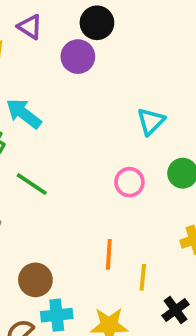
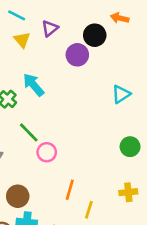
purple triangle: (30, 27) -> (50, 28), turned 36
cyan triangle: (151, 121) -> (121, 94), moved
pink circle: (129, 182) -> (47, 152), moved

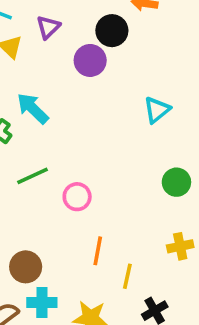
green line: (29, 132) -> (33, 176), turned -65
pink circle: (47, 152) -> (77, 197), moved

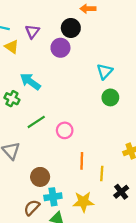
green circle: (176, 182) -> (110, 97), moved

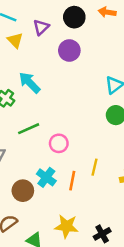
black circle: (71, 28) -> (74, 17), moved
yellow line: (102, 174) -> (94, 167), moved
black cross: (121, 192) -> (102, 234), moved
cyan cross: (53, 197) -> (46, 177), moved, turned 35

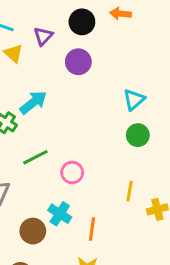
cyan arrow: (30, 83) -> (33, 102), turned 100
yellow line: (94, 167) -> (130, 191), moved
orange line: (72, 181) -> (92, 229), moved

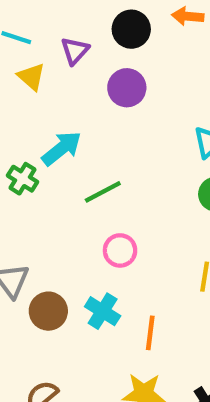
green line: (35, 157) -> (103, 192), moved
brown circle: (33, 231) -> (48, 311), moved

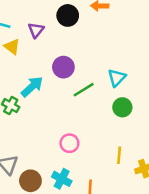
purple circle: (127, 88) -> (63, 67), moved
green line: (103, 192) -> (84, 90), moved

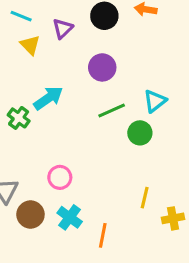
purple circle: (63, 67) -> (102, 67), moved
green circle: (122, 107) -> (140, 133), moved
pink circle: (69, 143) -> (60, 177), moved

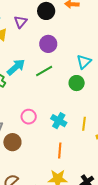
green line: (112, 110) -> (44, 71), moved
cyan cross: (70, 217) -> (59, 121), moved

